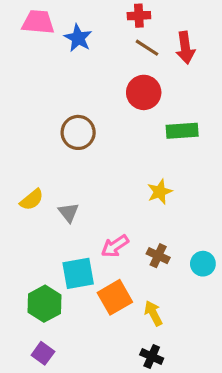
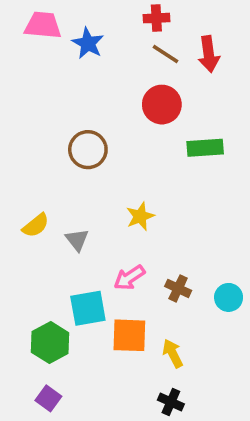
yellow star: (160, 192) -> (140, 216), moved
orange square: (115, 297) -> (129, 335), turned 32

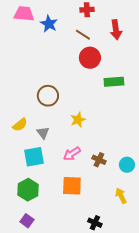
brown line: (165, 54) -> (83, 35), moved
brown circle: (88, 150) -> (48, 96), moved
cyan square: (88, 308) -> (34, 157), moved
yellow arrow: (173, 353) -> (121, 196), moved

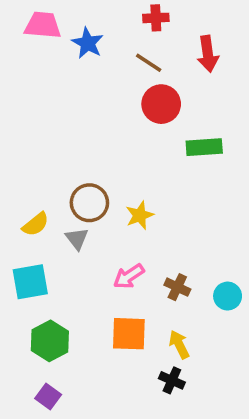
brown circle: (48, 96) -> (89, 203), moved
cyan square: (34, 157) -> (30, 282), moved
yellow arrow: (121, 196) -> (179, 344), moved
black cross: (95, 223) -> (172, 380), moved

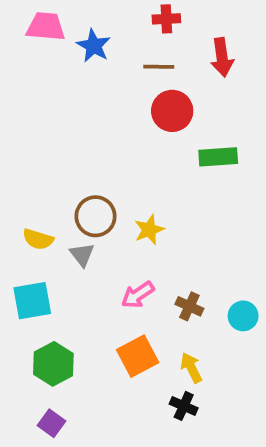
brown line: (149, 63) -> (159, 67), turned -32
yellow semicircle: (36, 224) -> (38, 239), turned 56
orange square: (129, 334) -> (138, 356), turned -30

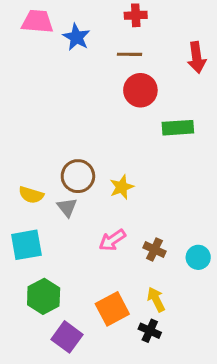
red arrow: (222, 57) -> (197, 57), moved
orange square: (138, 356) -> (112, 309), moved
purple square: (51, 423) -> (67, 337), moved, size x1.4

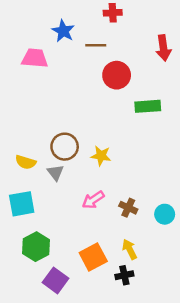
pink trapezoid: (37, 22) -> (35, 58), moved
brown line: (129, 54) -> (96, 45), moved
yellow star: (122, 187) -> (101, 156), turned 30
black cross: (150, 331) -> (124, 275), turned -36

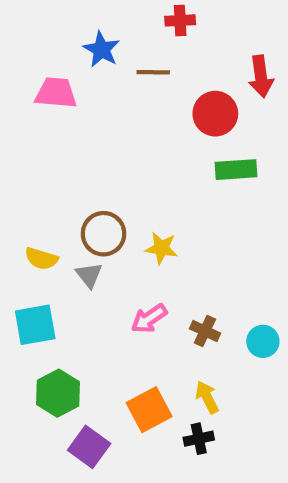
red circle: (117, 75) -> (215, 114), moved

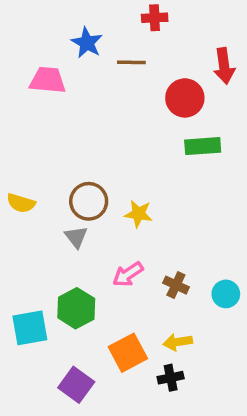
yellow semicircle: (41, 259) -> (21, 203), moved
cyan square: (35, 325) -> (30, 328), moved
green hexagon: (58, 393) -> (76, 308), moved
yellow arrow: (207, 397) -> (178, 342), turned -72

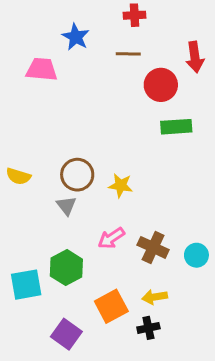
brown line: (131, 62) -> (128, 54), moved
brown cross: (176, 285) -> (153, 247), size x1.4

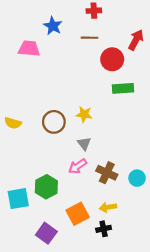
red arrow: (195, 57) -> (136, 40), turned -144
yellow star: (121, 186) -> (84, 114), moved
gray triangle: (66, 206) -> (84, 144), moved

